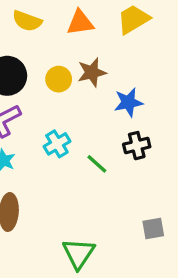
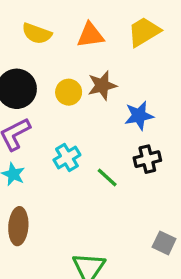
gray square: (153, 229) -> (164, 243), turned 35

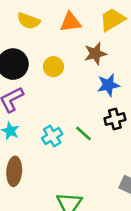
brown star: (102, 85) -> (95, 54), moved
cyan cross: (67, 157) -> (52, 136), moved

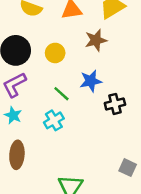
blue star: (108, 85) -> (91, 81), moved
green line: (84, 133) -> (61, 94), moved

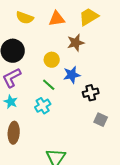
yellow circle: (55, 53) -> (52, 60), moved
gray square: (128, 168) -> (101, 120), moved

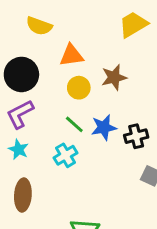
orange triangle: (57, 19) -> (71, 55), moved
brown star: (76, 43) -> (114, 77), moved
blue star: (72, 75) -> (104, 127), moved

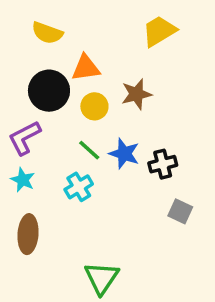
black circle: (21, 74) -> (49, 91), moved
blue star: (104, 127) -> (124, 154), turned 30

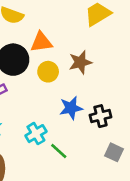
green line: (89, 150) -> (59, 151), moved
blue star: (124, 154) -> (71, 108), turned -30

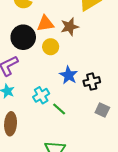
brown star: (80, 62) -> (70, 27), moved
blue star: (71, 108) -> (69, 75), turned -30

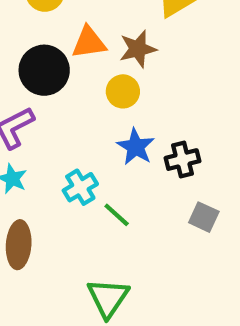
yellow circle: (51, 47) -> (123, 91), moved

